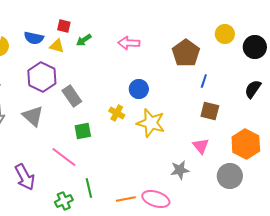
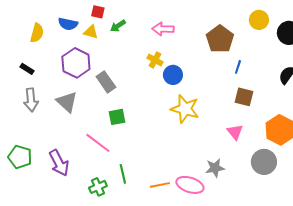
yellow cross: (117, 113) -> (155, 60), moved
gray star: (180, 170) -> (215, 168), moved

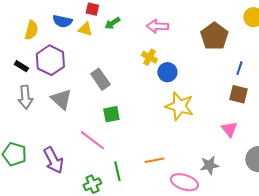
purple hexagon: (76, 63) -> (50, 60), moved
blue line: (238, 67) -> (239, 68), moved
orange line: (160, 185) -> (154, 160), moved

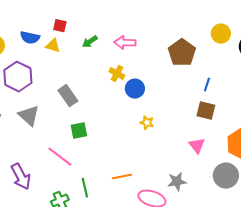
green arrow: (112, 23) -> (90, 42), moved
yellow star: (179, 106) -> (147, 123), size x0.5

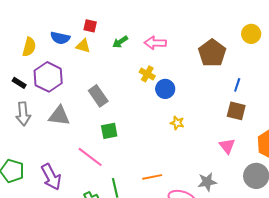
gray triangle: (29, 116) -> (59, 116), turned -35

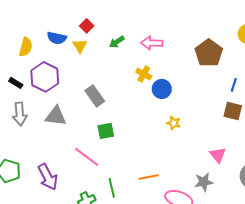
red square: (90, 26) -> (87, 26), turned 32
yellow triangle: (83, 46) -> (80, 46), turned 42
pink triangle: (227, 146) -> (218, 155), moved

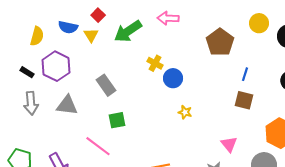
green arrow: (117, 42) -> (128, 31), size x1.8
pink arrow: (152, 43) -> (168, 18), moved

